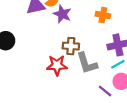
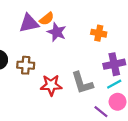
brown cross: (71, 46) -> (26, 65), moved

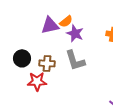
gray L-shape: (82, 83) -> (75, 60), moved
red star: (51, 85) -> (37, 81), moved

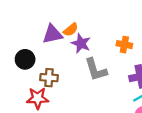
black circle: (22, 58) -> (25, 59), moved
gray L-shape: (75, 60) -> (96, 70), moved

